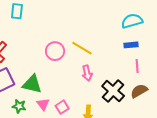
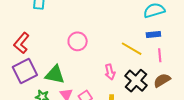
yellow line: (82, 48) -> (132, 49), moved
pink arrow: (87, 73) -> (110, 72), moved

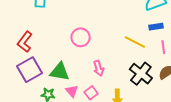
pink arrow: (110, 72) -> (99, 68), moved

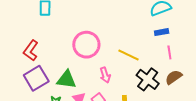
pink circle: (81, 37) -> (86, 45), size x1.4
yellow line: (135, 42) -> (128, 55), moved

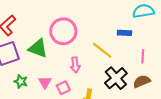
blue rectangle: (162, 32) -> (125, 33), moved
green triangle: (66, 80) -> (38, 48), moved

